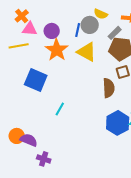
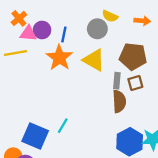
blue line: (78, 30) -> (64, 35), moved
purple circle: (52, 31) -> (42, 30), moved
gray rectangle: (115, 33) -> (117, 81), moved, turned -40
blue square: (36, 80) -> (35, 136), moved

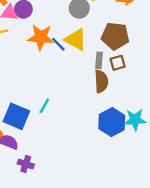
blue line: (64, 35) -> (58, 44), moved, turned -56
orange star: (59, 58) -> (41, 37), turned -30

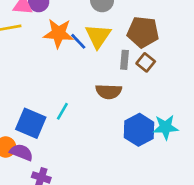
yellow triangle: (76, 40) -> (98, 36), turned 35
brown square: (118, 63) -> (146, 62), turned -35
brown semicircle: (101, 81) -> (109, 91), moved, turned 95

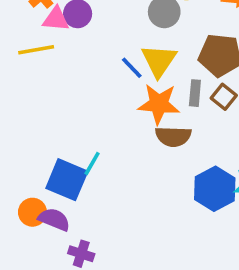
orange star: (58, 33) -> (159, 104), moved
cyan line: (62, 111) -> (92, 163), moved

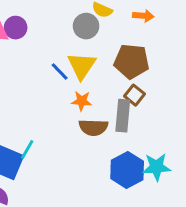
gray rectangle: (195, 93) -> (123, 116), moved, size x1.5
orange star: (159, 104) -> (82, 101), size x0.6

